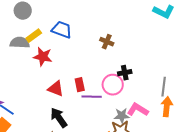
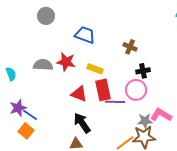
yellow rectangle: (34, 36) -> (95, 69), moved, turned 56
gray semicircle: (20, 43) -> (43, 65), moved
black cross: (125, 73) -> (143, 71), moved
red rectangle: (80, 85) -> (103, 90), size x1.5

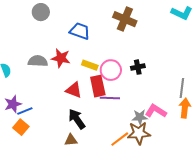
brown cross: (130, 47) -> (125, 19), moved, size x1.6
pink circle: (136, 90) -> (111, 70), moved
blue line: (30, 115) -> (25, 111), turned -56

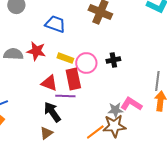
purple line: (110, 98) -> (65, 96), moved
brown triangle: (71, 140) -> (46, 133), turned -32

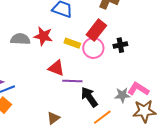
red rectangle: (73, 79) -> (96, 30), moved, turned 50
black arrow: (52, 112) -> (89, 97), moved
brown star: (114, 126) -> (144, 111), moved

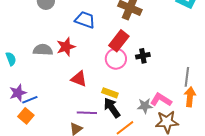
red star: (43, 36) -> (66, 47), turned -30
yellow rectangle: (72, 43) -> (110, 93), moved
purple line: (72, 81) -> (87, 113), moved

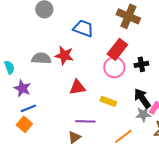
red star: (66, 47) -> (64, 55), turned 30
red triangle: (79, 79) -> (77, 87), turned -30
purple star: (18, 93) -> (22, 88), moved, turned -30
black arrow: (112, 108) -> (142, 98), moved

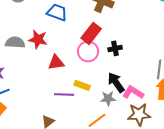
red triangle: (77, 87) -> (56, 62), moved
gray star: (143, 114) -> (108, 98), moved
purple line: (85, 121) -> (64, 94), moved

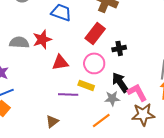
red star: (38, 39) -> (42, 39), turned -30
pink circle: (88, 51) -> (94, 63), moved
pink L-shape: (133, 92) -> (137, 92), turned 30

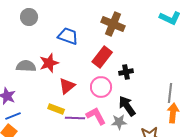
red triangle: (60, 62) -> (67, 86), turned -30
yellow rectangle: (86, 85) -> (56, 109), moved
pink L-shape: (137, 92) -> (96, 116), moved

